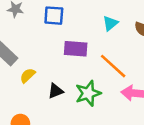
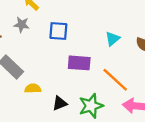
yellow semicircle: (28, 76) -> (33, 88), turned 42

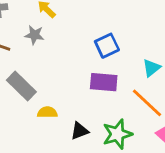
blue square: (58, 31) -> (107, 46), moved, turned -30
cyan triangle: (113, 39) -> (152, 68), moved

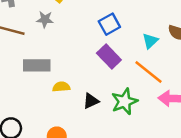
purple rectangle: (104, 82) -> (109, 56), turned 45
gray rectangle: (21, 86) -> (37, 65), turned -40

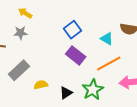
cyan triangle: (150, 41) -> (107, 39), turned -40
gray rectangle: (37, 65) -> (19, 70), turned -35
orange line: (149, 72) -> (109, 64), turned -60

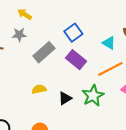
gray rectangle: (19, 70) -> (44, 52), moved

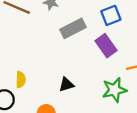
yellow semicircle: (39, 89) -> (21, 80), moved, turned 88
black triangle: (65, 98) -> (66, 85), moved

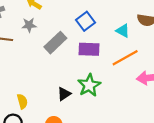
purple rectangle: (106, 46) -> (89, 49), turned -36
green star: (114, 90) -> (89, 85), moved

